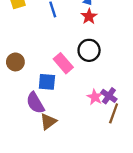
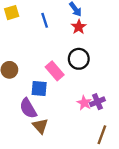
purple cross: (109, 96) -> (97, 102), turned 32
brown line: (114, 113) -> (102, 135), moved
brown triangle: (48, 122) -> (40, 126), turned -35

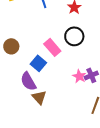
blue square: (39, 89) -> (38, 63), turned 35

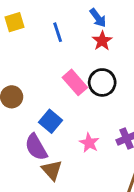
pink rectangle: (52, 47) -> (75, 82), moved
pink star: (79, 76) -> (89, 143), moved

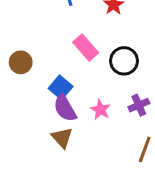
black circle: (102, 82) -> (124, 61), moved
purple semicircle: (36, 147) -> (65, 108), moved

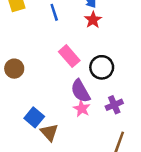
blue square: (61, 87) -> (34, 117), moved
purple semicircle: (65, 108) -> (80, 91), moved

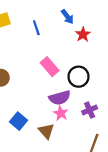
red star: (93, 20) -> (83, 34), moved
purple semicircle: (80, 91) -> (60, 98), turned -75
brown triangle: (49, 132) -> (46, 131), moved

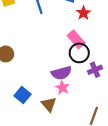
pink rectangle: (50, 67) -> (76, 39), moved
purple cross: (90, 110) -> (95, 70), moved

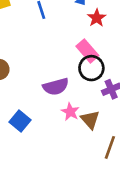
purple semicircle: (61, 73) -> (56, 87), moved
brown triangle: (49, 104) -> (90, 120), moved

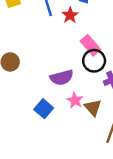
red star: (97, 18) -> (70, 15), moved
blue square: (20, 121) -> (44, 109), moved

